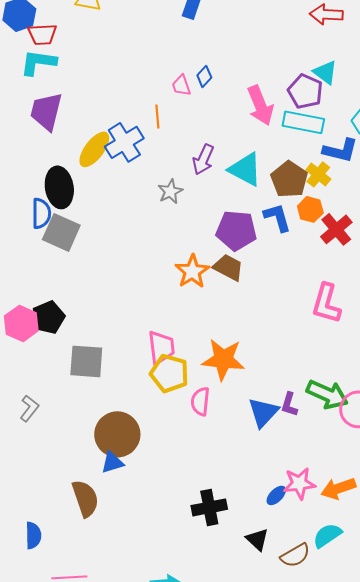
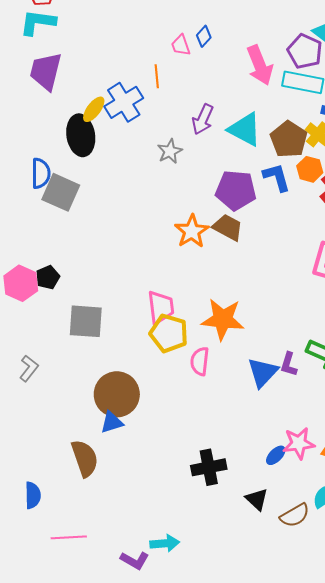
yellow ellipse: (94, 149) -> (94, 109), size x0.7
black ellipse: (59, 187) -> (81, 135), moved
black pentagon: (48, 317) -> (48, 277), size x0.7

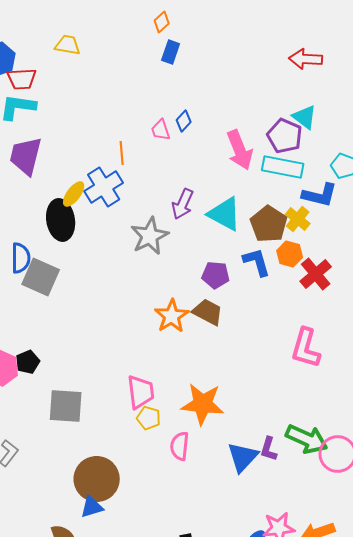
orange line: (157, 76) -> (122, 153), moved
gray star: (170, 151) -> (150, 236), size x1.5
purple pentagon: (236, 190) -> (216, 275), size x0.7
yellow pentagon: (169, 333) -> (149, 418), size x0.6

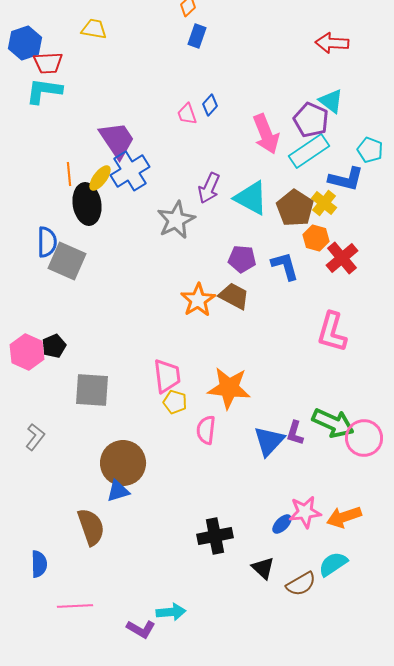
orange line: (122, 153) -> (69, 174), moved
purple trapezoid: (26, 156) -> (117, 140), moved, turned 132
cyan rectangle: (283, 167) -> (309, 151), turned -45
blue L-shape: (257, 262) -> (285, 266), moved

